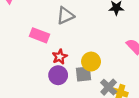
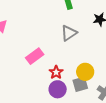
gray triangle: (65, 16) -> (69, 33), moved
pink rectangle: (40, 35) -> (35, 56), turned -48

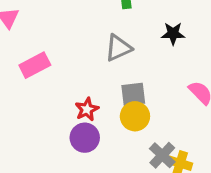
pink rectangle: (35, 56) -> (35, 65), moved
gray square: (80, 84) -> (133, 94), moved

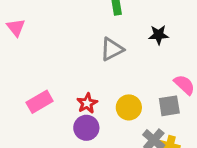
pink rectangle: (35, 65) -> (40, 102), moved
gray square: (133, 94) -> (169, 106), moved

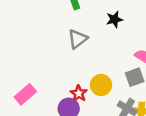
red star: (87, 103) -> (79, 93), moved

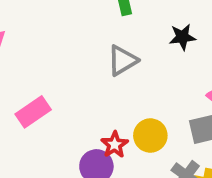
pink rectangle: (25, 94) -> (33, 112), moved

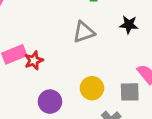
red star: (115, 145) -> (34, 60), moved

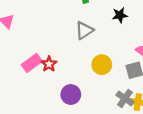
yellow circle: (92, 88) -> (102, 65), moved

